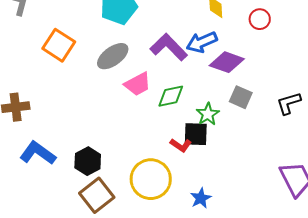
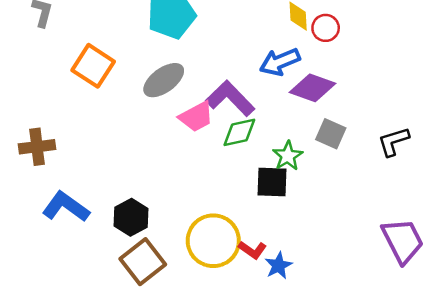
red circle: (260, 19) -> (326, 28), moved
purple L-shape: (169, 47) -> (230, 98), moved
red L-shape: (181, 145) -> (252, 250), moved

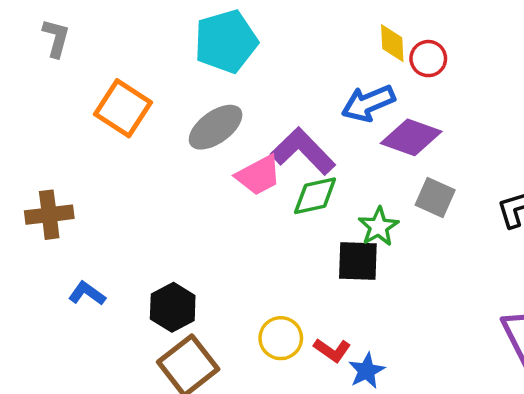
blue L-shape: (66, 207) -> (87, 294), size x0.6
yellow circle: (213, 241) -> (281, 338), size x0.6

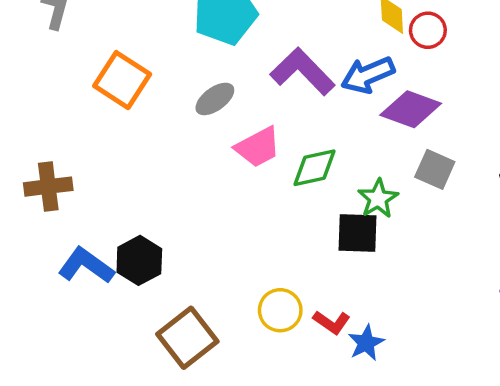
gray ellipse: (216, 127) -> (215, 99), size x0.7
purple L-shape: (303, 151) -> (302, 71), moved
blue L-shape: (87, 294) -> (86, 266), size x1.5
black hexagon: (173, 307) -> (139, 260), moved

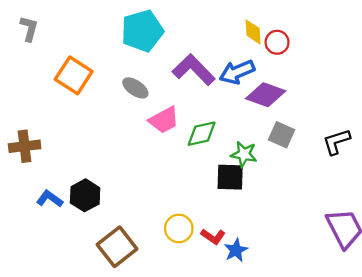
gray ellipse: (215, 99) -> (135, 88), turned 70
green star: (378, 199) -> (244, 154), turned -30
blue L-shape: (86, 266) -> (50, 199), size x0.7

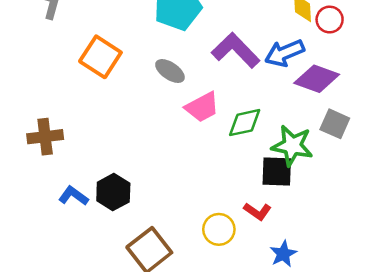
green star: (244, 154) -> (292, 146), size x1.4
red L-shape: (213, 236) -> (258, 211), moved

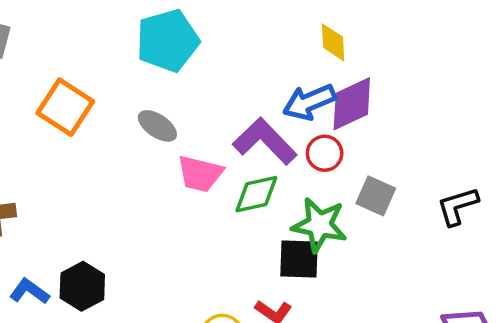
red circle: (330, 20) -> (325, 153), moved
purple L-shape: (236, 50) -> (265, 141), moved
purple diamond: (317, 79) -> (352, 104), moved, turned -45
pink trapezoid: (202, 107) -> (200, 174), turned 42

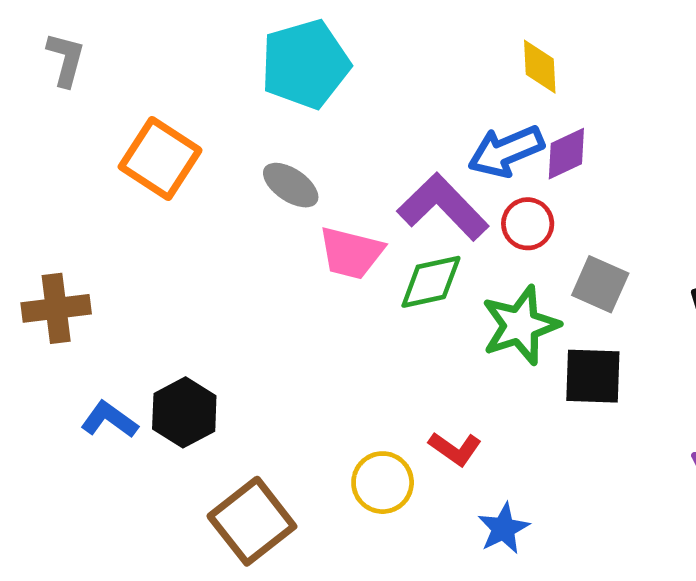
purple diamond: (352, 104) -> (566, 154), size x0.7
green star: (319, 225) -> (520, 325), turned -30
black square: (299, 259) -> (593, 376), moved

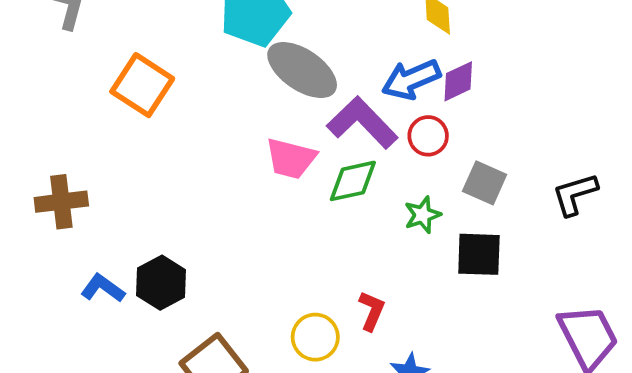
gray ellipse: (291, 185) -> (302, 70), moved, size x1.6
green star: (520, 325) -> (422, 215), size x0.6
red L-shape: (455, 449) -> (372, 311), turned -102

